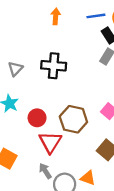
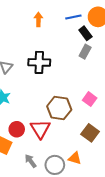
red circle: (37, 118) -> (17, 129), moved
gray arrow: (45, 171) -> (31, 161), moved

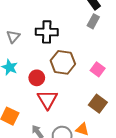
brown hexagon: (59, 108) -> (63, 62), moved
red circle: (17, 129) -> (37, 78), moved

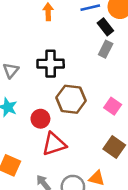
red triangle: (47, 99) -> (54, 144), turned 45

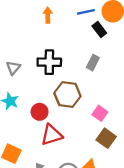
gray rectangle: (106, 49) -> (93, 63), moved
pink square: (113, 106) -> (100, 113), moved

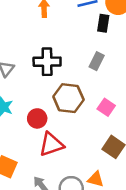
black rectangle: (99, 29) -> (103, 23), turned 48
pink square: (100, 113) -> (106, 107), moved

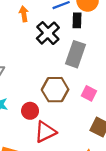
gray rectangle: (97, 61) -> (75, 54), size x1.6
black cross: (47, 62) -> (48, 33), moved, turned -35

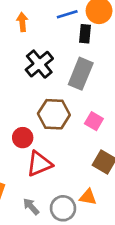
black cross: (48, 33) -> (39, 64), moved

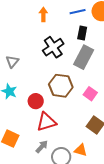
black rectangle: (85, 34) -> (82, 33), moved
gray arrow: (31, 206) -> (42, 147), moved, turned 80

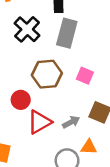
gray arrow: (42, 147) -> (71, 122), moved, turned 32

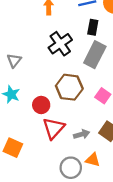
red triangle: (39, 122) -> (54, 128), turned -30

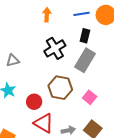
gray triangle: (14, 61) -> (13, 60), turned 32
red triangle: (54, 128) -> (44, 123), turned -45

